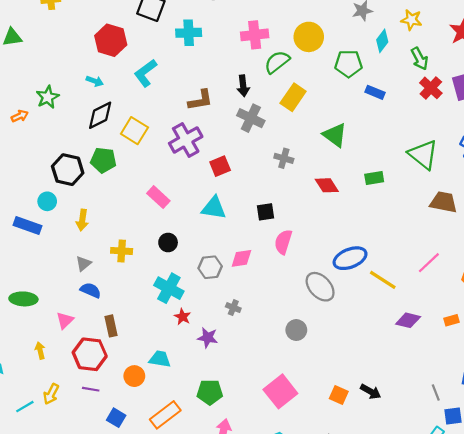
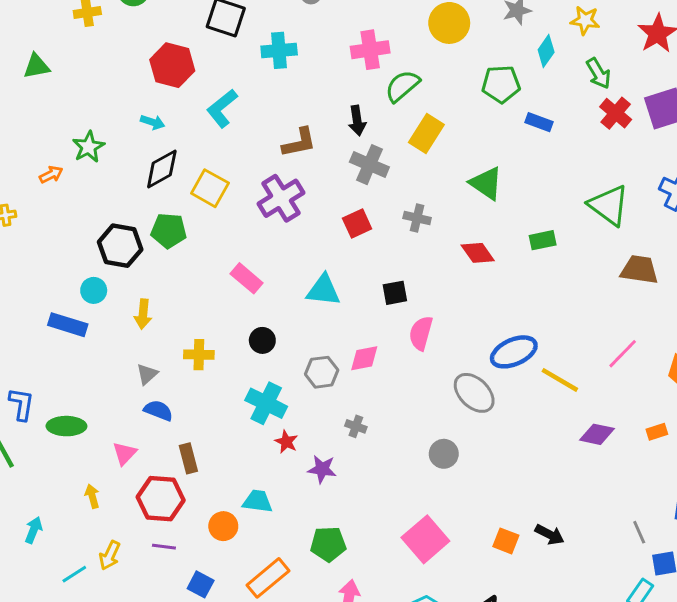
yellow circle: (309, 37) -> (449, 23), moved
red square: (220, 166) -> (357, 224), moved

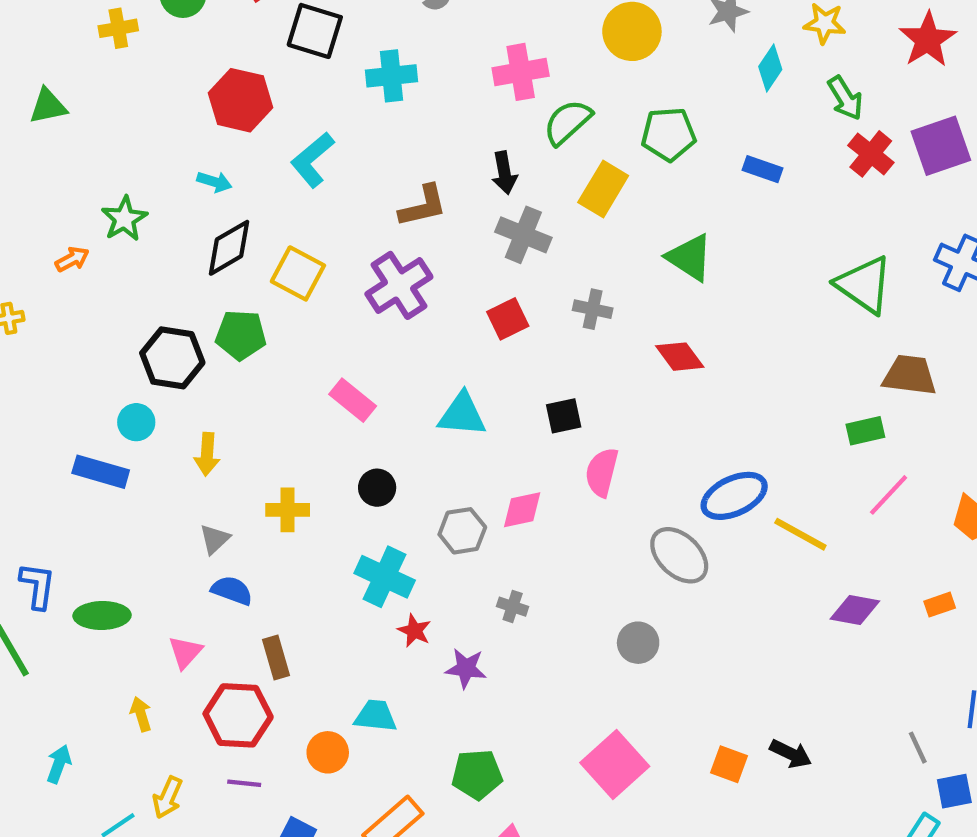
green pentagon: (501, 84) -> (669, 134), moved
green rectangle: (543, 240) -> (865, 431), moved

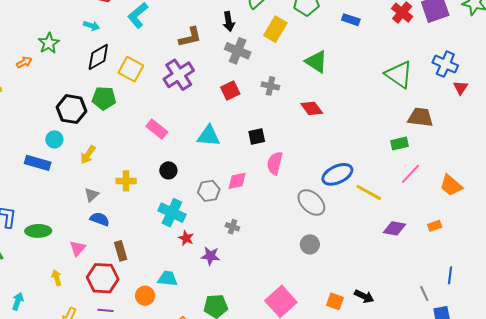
yellow arrow: (207, 454) -> (88, 155), turned 30
gray circle: (638, 643) -> (310, 244), moved

